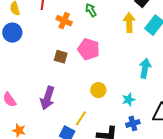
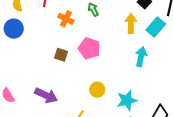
cyan arrow: (145, 68) -> (141, 57), moved
purple arrow: (47, 98) -> (46, 95), turned -85
cyan star: (129, 100) -> (127, 100), size x1.5

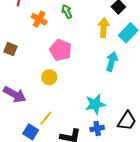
brown square: (61, 55) -> (10, 49), moved
yellow circle: (97, 90) -> (49, 77), moved

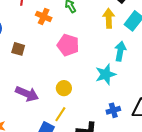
yellow circle: (49, 77) -> (64, 88), moved
cyan star: (95, 104) -> (106, 74), moved
blue cross: (97, 128) -> (113, 110), moved

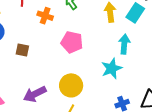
yellow circle: (64, 88) -> (71, 85), size x1.5
purple arrow: (27, 94) -> (35, 94), turned 135

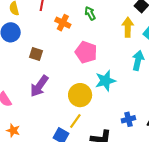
cyan star: (112, 68) -> (105, 81), moved
purple arrow: (35, 94) -> (39, 86), moved, turned -35

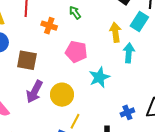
yellow arrow: (128, 27) -> (115, 32), moved
brown square: (36, 54) -> (27, 60), size x1.5
yellow circle: (80, 95) -> (62, 95), moved

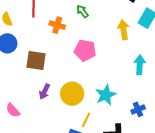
cyan arrow: (129, 53) -> (140, 65), moved
cyan star: (99, 77) -> (106, 95), moved
purple arrow: (34, 92) -> (45, 92), size x0.7

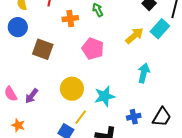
orange cross: (57, 25) -> (70, 19), turned -35
yellow arrow: (124, 30) -> (135, 36), turned 48
purple arrow: (45, 92) -> (32, 96), moved

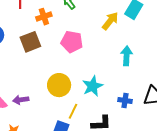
brown square: (43, 49) -> (30, 42), moved, turned -30
purple arrow: (32, 96) -> (21, 100), turned 56
blue cross: (134, 117) -> (125, 101), turned 32

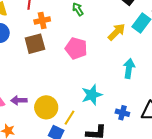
orange cross: (44, 17) -> (42, 20), moved
yellow circle: (59, 85) -> (46, 107), moved

